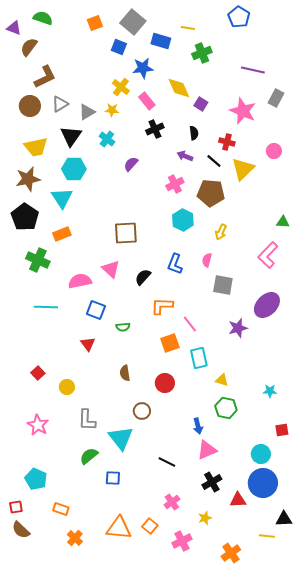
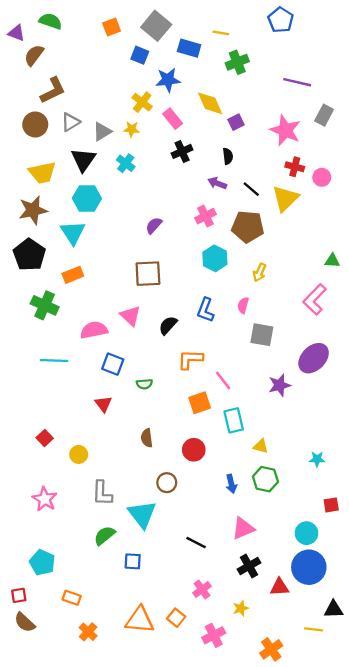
purple square: (201, 104) -> (236, 122), turned 32
red cross: (227, 142) -> (295, 167), moved
purple semicircle: (131, 164) -> (154, 225), moved
blue arrow: (198, 426) -> (231, 484), moved

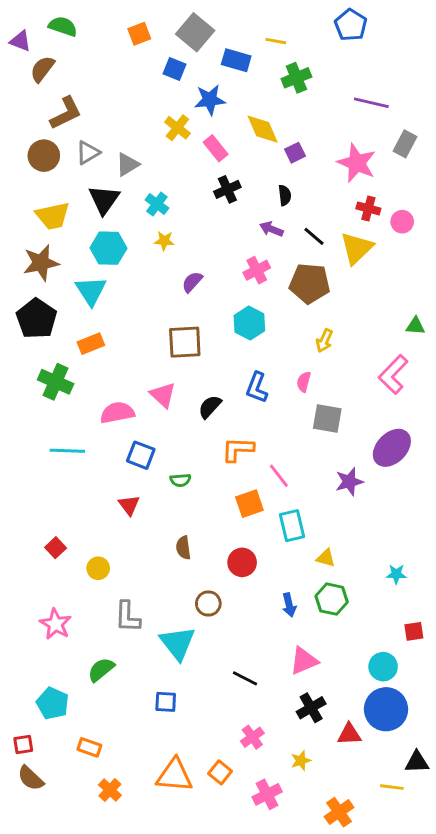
yellow star: (132, 129) -> (164, 241), moved
cyan hexagon: (215, 258) -> (249, 323), moved
green semicircle: (105, 535) -> (101, 670), moved

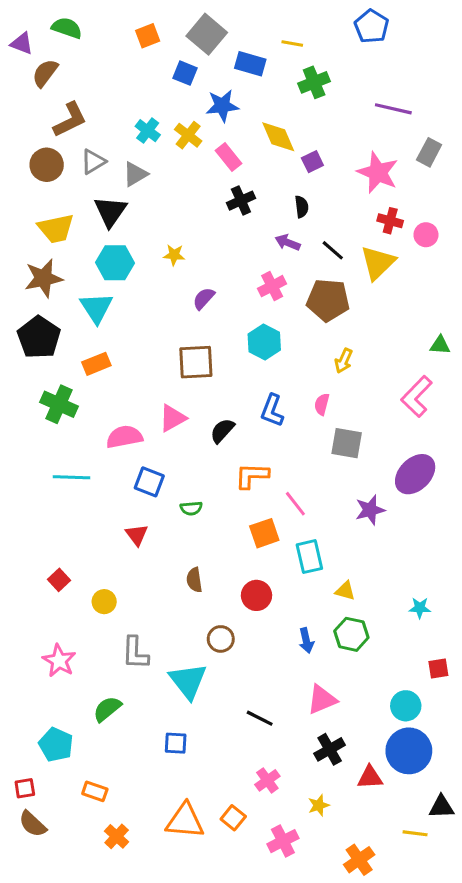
cyan cross: (157, 204) -> (148, 131), moved
pink triangle: (163, 395) -> (173, 418), turned 48

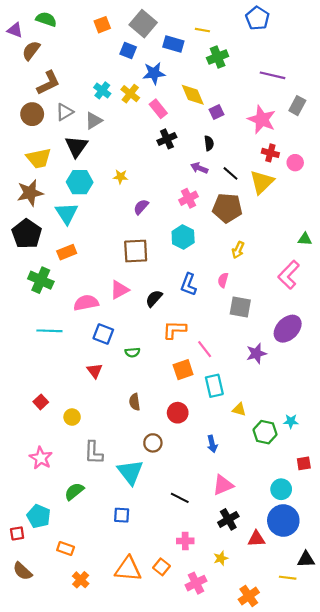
green hexagon: (351, 634) -> (265, 432), moved
pink cross: (267, 780) -> (185, 541), turned 35
red square: (25, 788) -> (17, 533), moved

